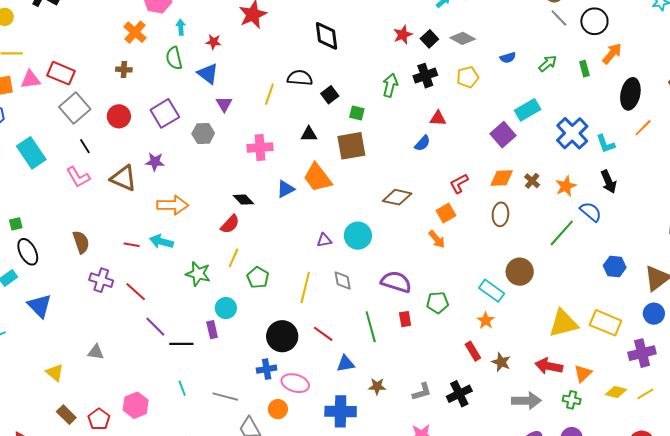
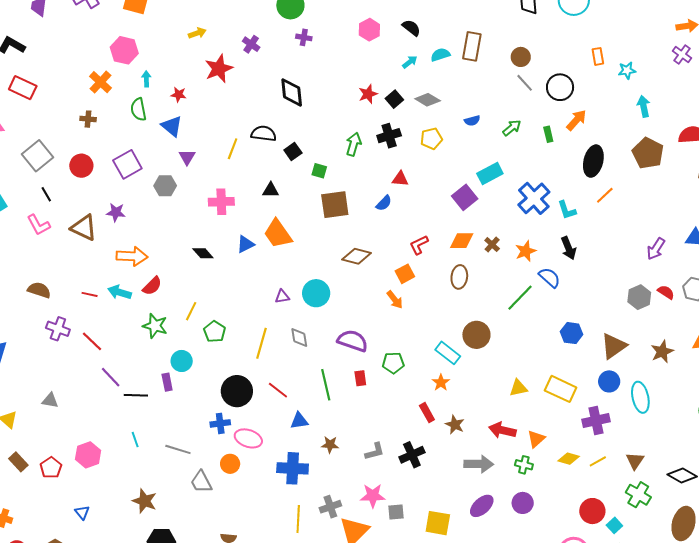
red rectangle: (61, 73) -> (23, 88), moved
brown square: (351, 146) -> (335, 205), moved
red semicircle: (230, 224) -> (152, 286), moved
brown semicircle: (81, 242) -> (39, 290), turned -55
yellow triangle: (563, 323) -> (518, 388), size x0.6

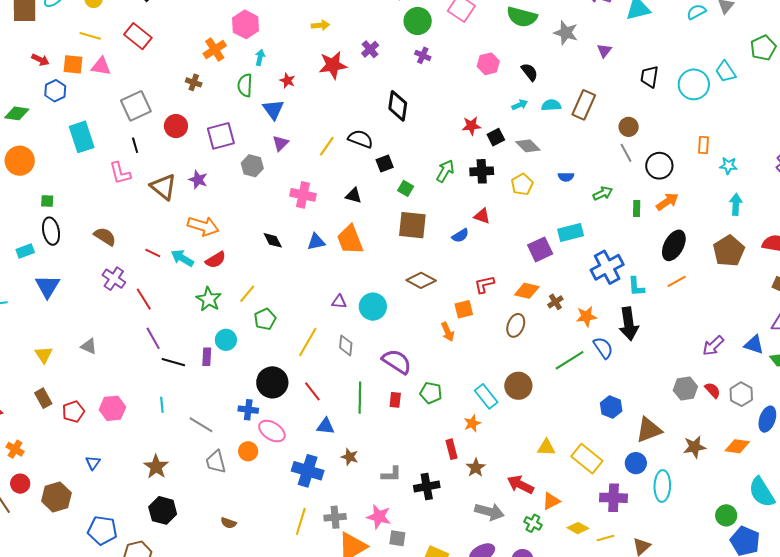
yellow pentagon: (431, 139) -> (522, 184), turned -30
black arrow: (569, 248) -> (629, 324), size x1.4

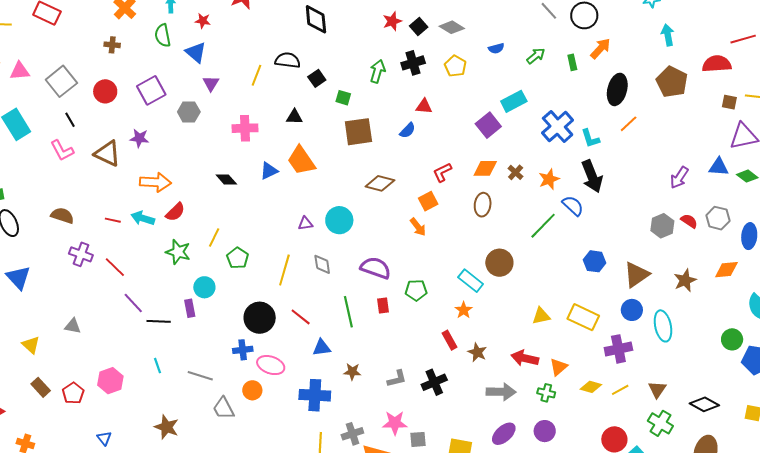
pink triangle: (101, 66) -> (20, 71), moved

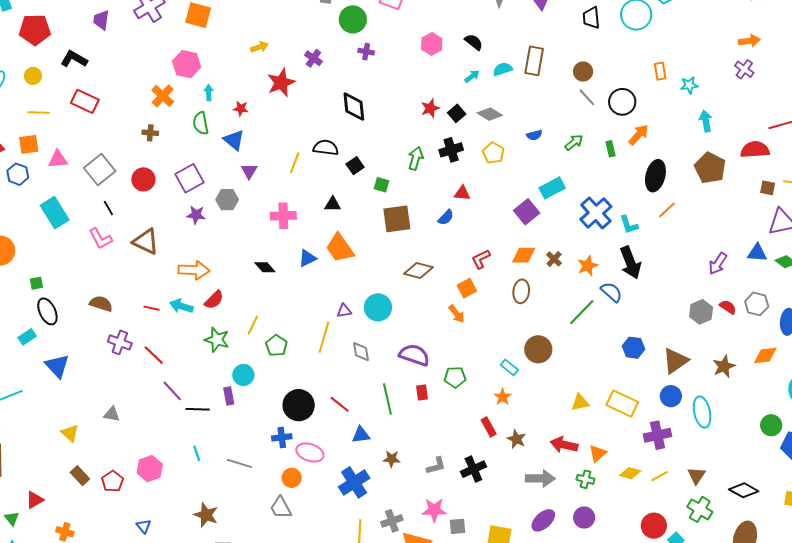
purple star: (139, 138) -> (196, 215), moved
yellow line: (284, 270) -> (324, 337), moved
cyan rectangle: (471, 281) -> (509, 367), size x0.7
blue cross: (315, 395) -> (354, 482), turned -36
gray trapezoid: (223, 408) -> (281, 508), moved

